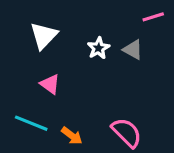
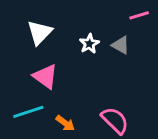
pink triangle: (50, 84) -> (45, 76), size x1.4
cyan line: (31, 123) -> (28, 112), turned -40

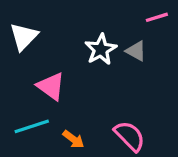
white triangle: (40, 32) -> (24, 37), moved
white star: (89, 44) -> (101, 49), size x1.4

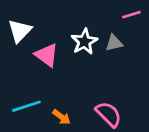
gray triangle: (136, 51) -> (114, 43), turned -42
pink triangle: (51, 86) -> (47, 55), moved

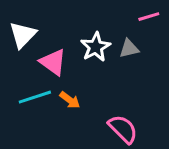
cyan line: (26, 106) -> (35, 97), moved
orange arrow: (61, 117) -> (70, 100), moved

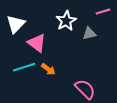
white star: (96, 47) -> (66, 21), moved

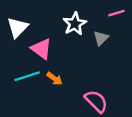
gray triangle: (89, 33) -> (101, 38), turned -32

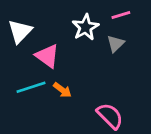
pink line: (116, 13) -> (121, 15), moved

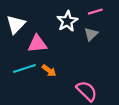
pink triangle: (47, 56) -> (37, 44), turned -42

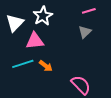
white star: (67, 21) -> (43, 16), moved

